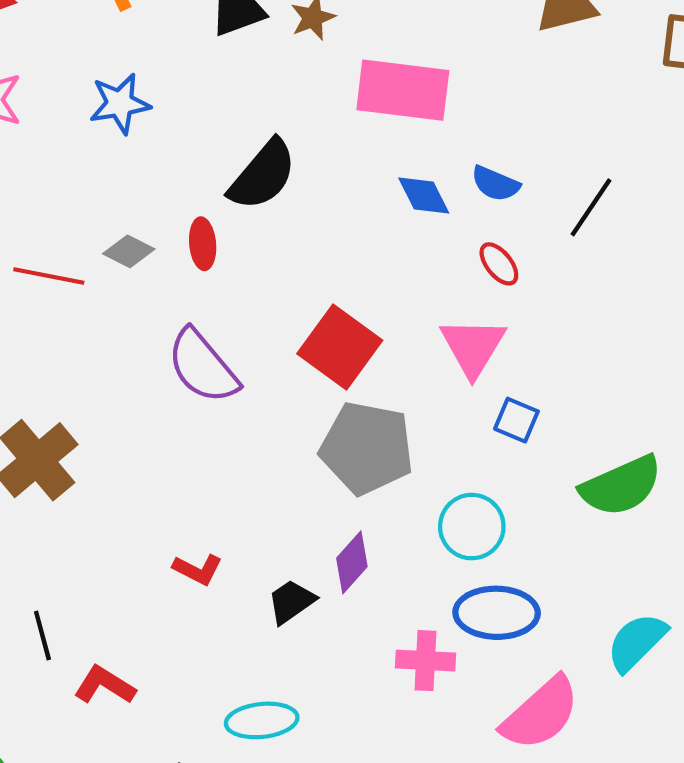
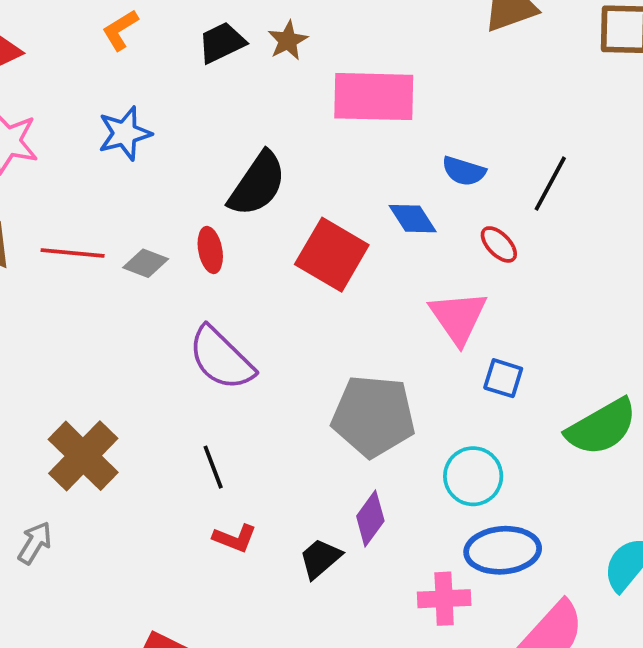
blue diamond: (424, 195) -> (413, 219), moved
red ellipse: (499, 264) -> (499, 244), moved
red line: (49, 276) -> (73, 253), moved
red square: (340, 347) -> (332, 255), moved
black line: (42, 635) -> (213, 467), moved

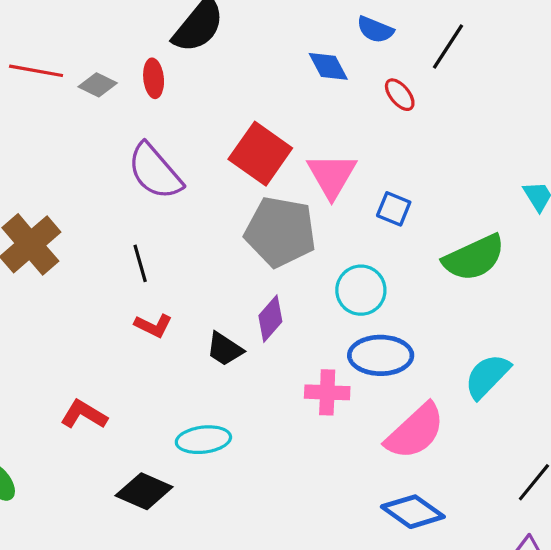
red square: (332, 255) -> (260, 154), moved
pink triangle: (458, 317) -> (332, 175), moved
black trapezoid: (320, 558) -> (225, 349), turned -111

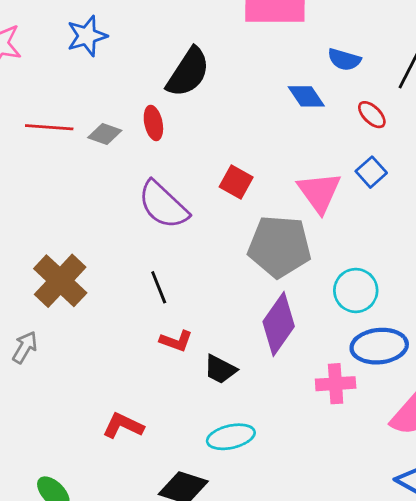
red square: (260, 154) -> (236, 182), moved, size x0.6
blue square: (394, 209) -> (371, 172), moved, turned 32
purple diamond: (270, 319) -> (279, 324), size x1.5
black trapezoid: (225, 349) -> (220, 369), moved

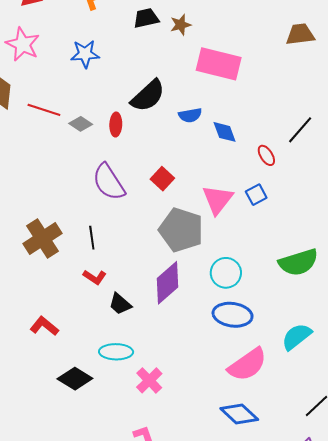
blue semicircle: (344, 60) -> (190, 115), moved, turned -40
brown cross: (60, 281) -> (42, 238), moved
pink cross: (336, 384) -> (149, 380), moved, turned 36

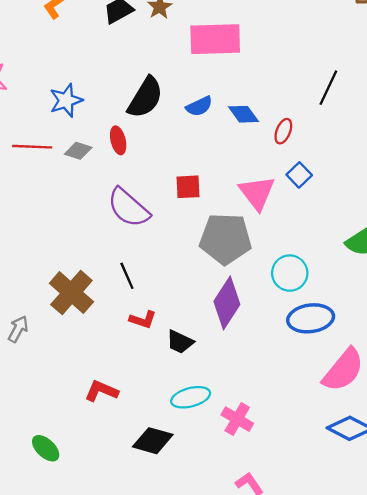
blue star: (85, 54) -> (66, 100), moved
red ellipse: (266, 155) -> (283, 131), moved, turned 70
red square: (162, 179) -> (188, 187), turned -30

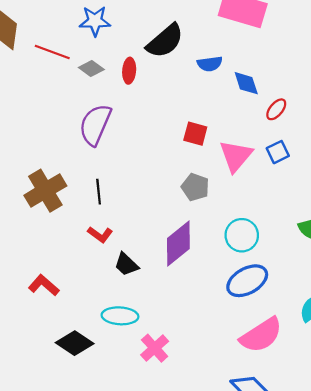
red square: (188, 187) -> (195, 134), moved
purple semicircle: (128, 208) -> (95, 125), moved, turned 54
gray pentagon: (225, 239) -> (195, 187), size x0.6
blue ellipse: (311, 318) -> (247, 281), turned -39

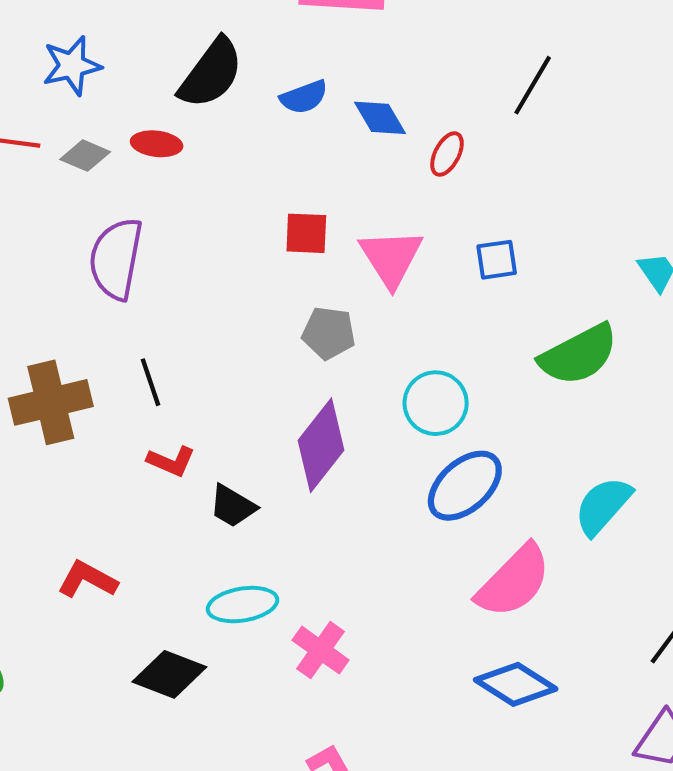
red ellipse: (129, 71) -> (157, 144), turned -75
blue square: (278, 152) -> (497, 260), moved, turned 30
brown cross: (45, 191) -> (51, 402), turned 30

